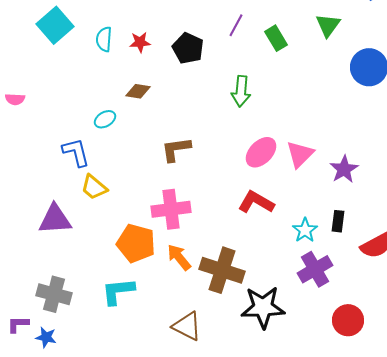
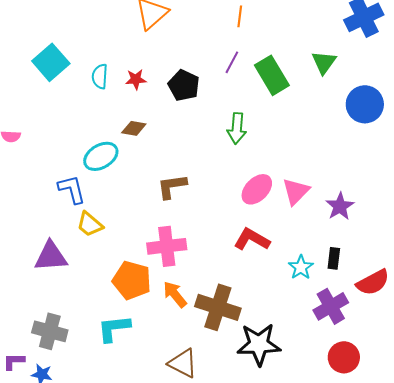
green rectangle: (276, 38) -> (272, 75), size x1.5
cyan ellipse: (105, 119) -> (101, 156), size x1.6
purple cross: (315, 269) -> (331, 306), moved

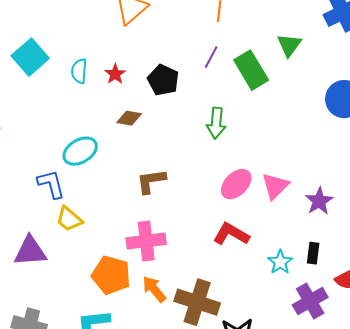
green triangle: (324, 62) -> (289, 45), moved
red star: (136, 79) -> (115, 74), turned -30
brown diamond: (134, 128) -> (129, 118), moved

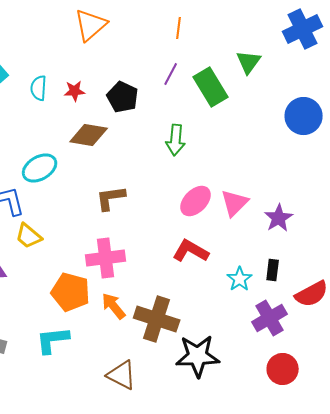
red star: (115, 74) -> (75, 91), turned 30
brown diamond: (129, 118) -> (89, 135), size x1.5

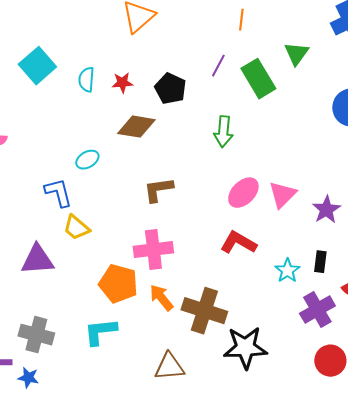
orange line: (179, 28) -> (241, 20), moved
cyan ellipse: (40, 168) -> (87, 160), size x0.7
brown triangle: (122, 375) -> (169, 367), turned -32

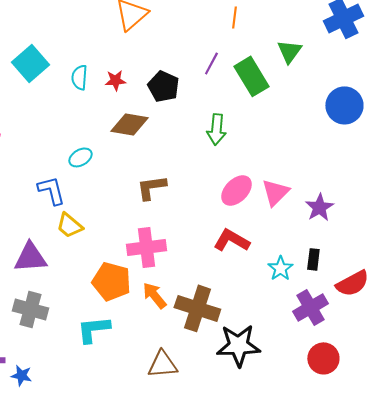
gray cross: (36, 335) -> (30, 309), moved

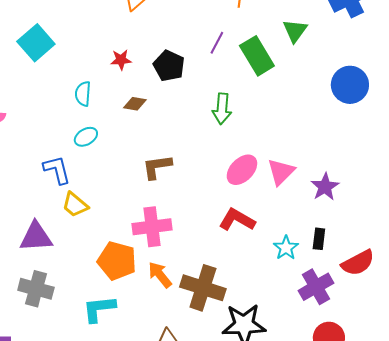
cyan semicircle: (79, 77) -> (83, 94), moved
brown diamond: (129, 124) -> (135, 104), size x0.6

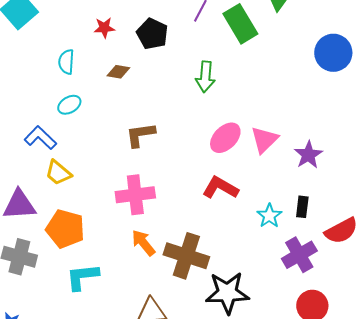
blue L-shape: (57, 170) -> (40, 138), turned -32
orange pentagon: (117, 261) -> (65, 229), moved

